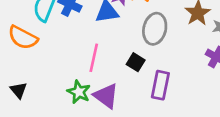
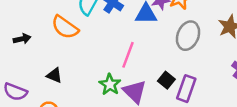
black square: (136, 62) -> (166, 80), moved
black triangle: (19, 90) -> (54, 75), turned -35

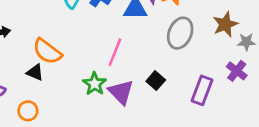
orange semicircle: (65, 27) -> (47, 51), moved
purple rectangle: (186, 89) -> (202, 90), moved

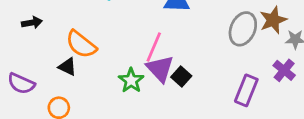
gray ellipse: (180, 33) -> (243, 29), moved
black square: (156, 81) -> (181, 77), moved
purple triangle: (121, 92) -> (160, 69), moved

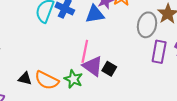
orange semicircle: (81, 44) -> (47, 80), moved
purple rectangle: (246, 90) -> (159, 52), moved

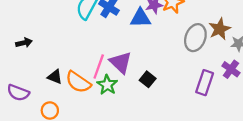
pink line: (85, 51) -> (99, 66), moved
purple rectangle: (159, 52) -> (205, 83), moved
purple triangle: (93, 66) -> (121, 63), moved

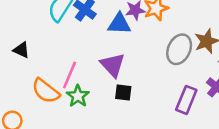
purple triangle: (121, 63) -> (113, 65), moved
black triangle: (55, 77) -> (21, 50), moved
black square: (148, 79) -> (123, 92), turned -35

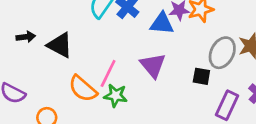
black triangle: (21, 50) -> (60, 45), size x1.5
black square: (123, 92) -> (201, 76), moved
green star: (78, 96) -> (116, 95), turned -30

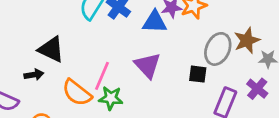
black arrow: (26, 37) -> (34, 75), moved

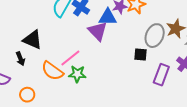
purple triangle: (148, 65) -> (98, 31), moved
black arrow: (34, 75) -> (20, 59), turned 80
pink line: (102, 76) -> (70, 58), turned 30

